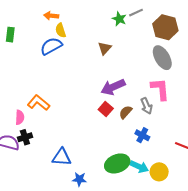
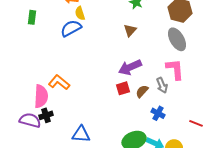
brown triangle: (105, 48) -> (130, 30), moved
red square: (106, 109) -> (123, 88), turned 32
pink semicircle: (20, 117) -> (41, 96), size x1.6

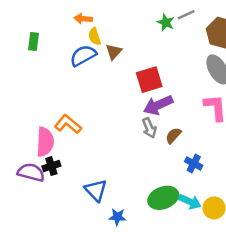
brown triangle: (130, 30) -> (114, 52), moved
gray arrow: (162, 85) -> (149, 128), moved
red square: (123, 88) -> (149, 80), moved, size x1.5
blue triangle: (81, 134) -> (96, 190), turned 42

